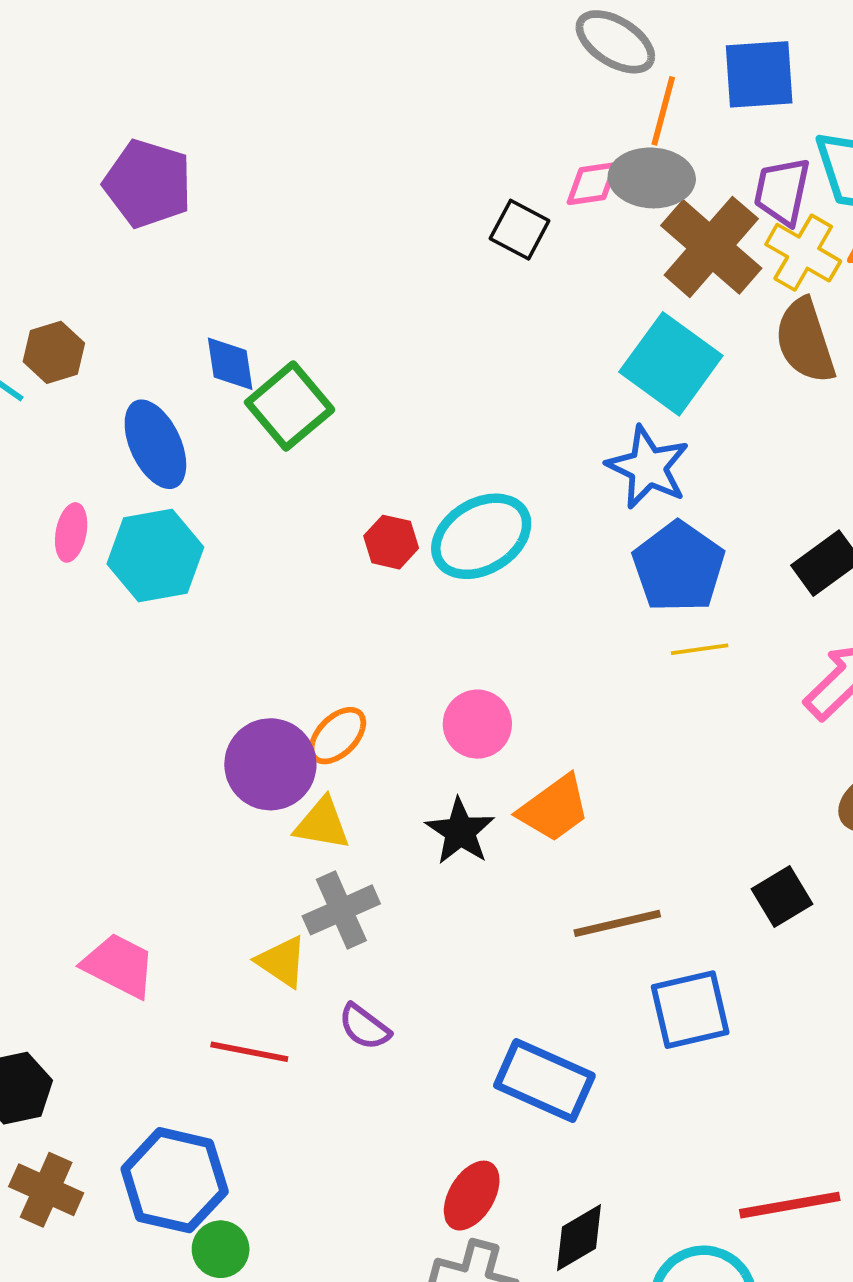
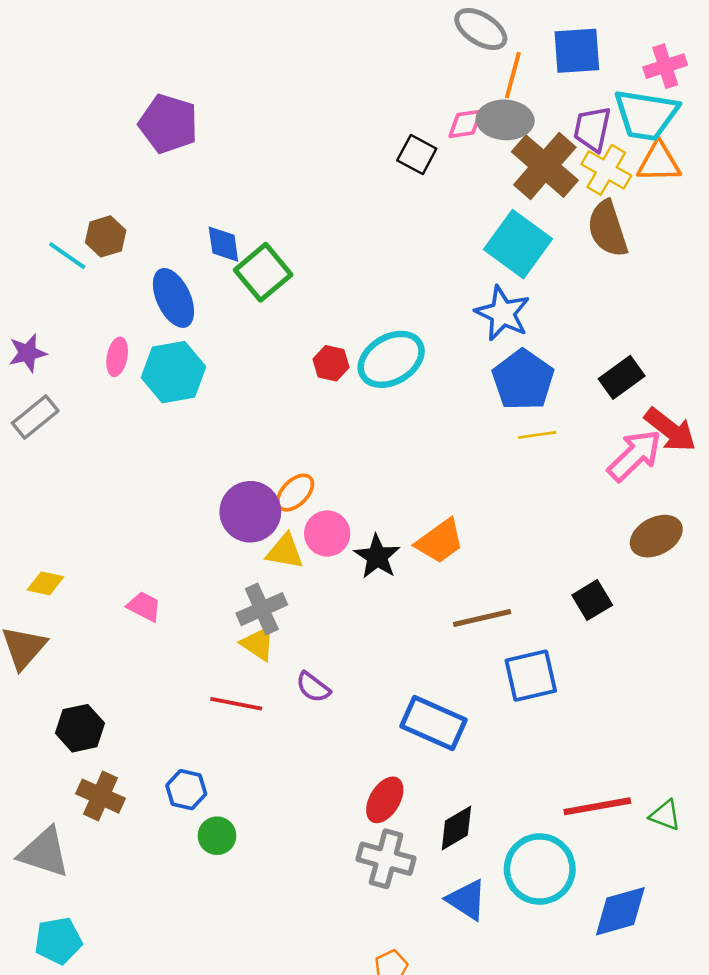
pink circle: (477, 724) -> (327, 534), moved
gray cross: (341, 910) -> (262, 609), moved
pink trapezoid: (119, 966) -> (144, 607), moved, size x0.7
blue hexagon: (175, 1180) -> (186, 790), size x0.6

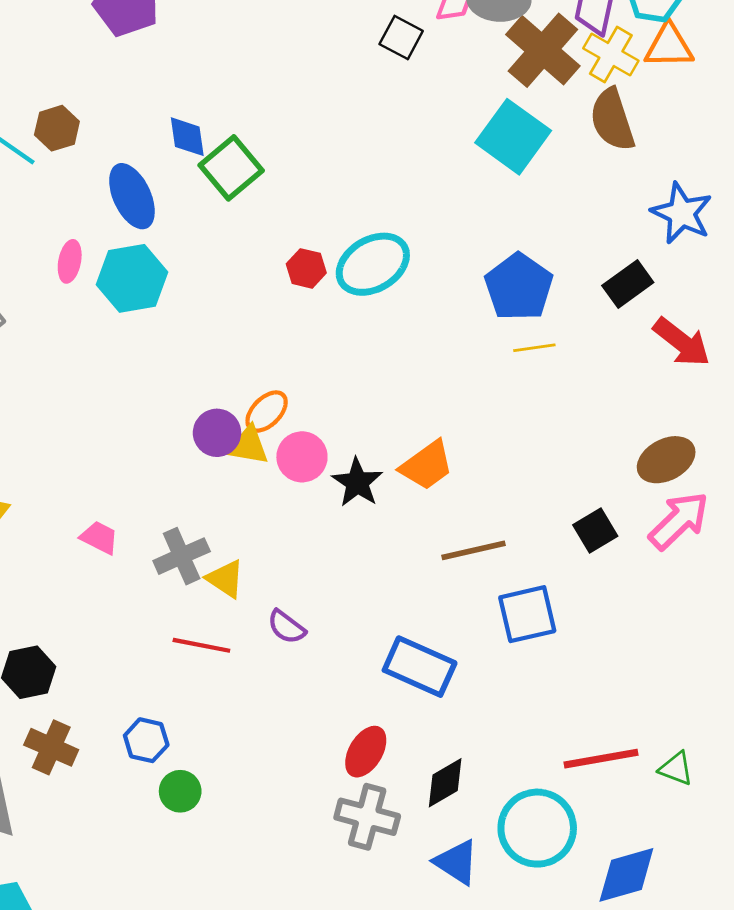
blue star: (503, 313) -> (682, 213), moved
pink arrow: (634, 455) -> (679, 521), moved
purple circle: (250, 512) -> (217, 433), size x0.7
yellow triangle: (285, 551) -> (248, 446), moved
gray cross: (262, 609) -> (182, 556), moved

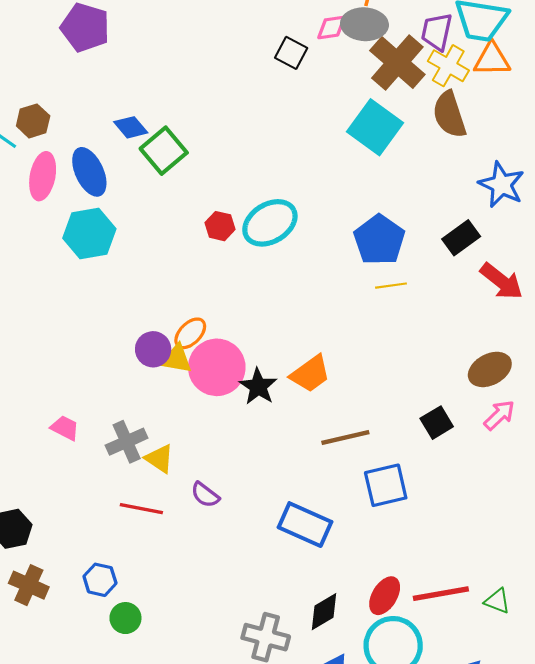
blue diamond: (187, 137) -> (131, 127), turned -32
pink ellipse: (70, 261) -> (43, 176), moved, size x1.5
pink circle: (302, 457) -> (217, 367), size x1.5
pink arrow: (679, 521) -> (499, 415), size x0.7
red ellipse: (366, 752) -> (385, 596), moved

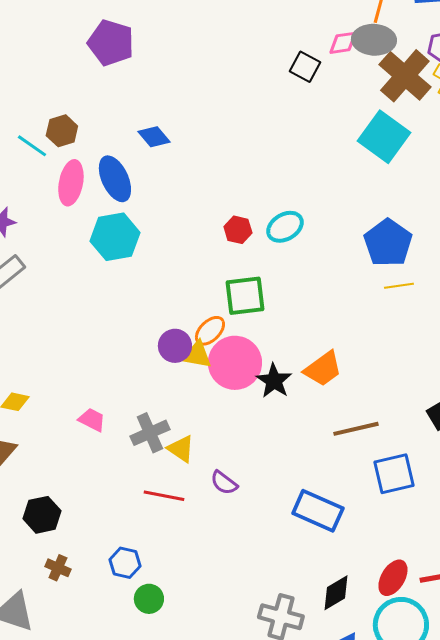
green square: (164, 151) -> (245, 296), moved, turned 33
cyan ellipse: (270, 223) -> (285, 227), size x0.7
brown cross: (29, 585) -> (58, 568), size x0.7

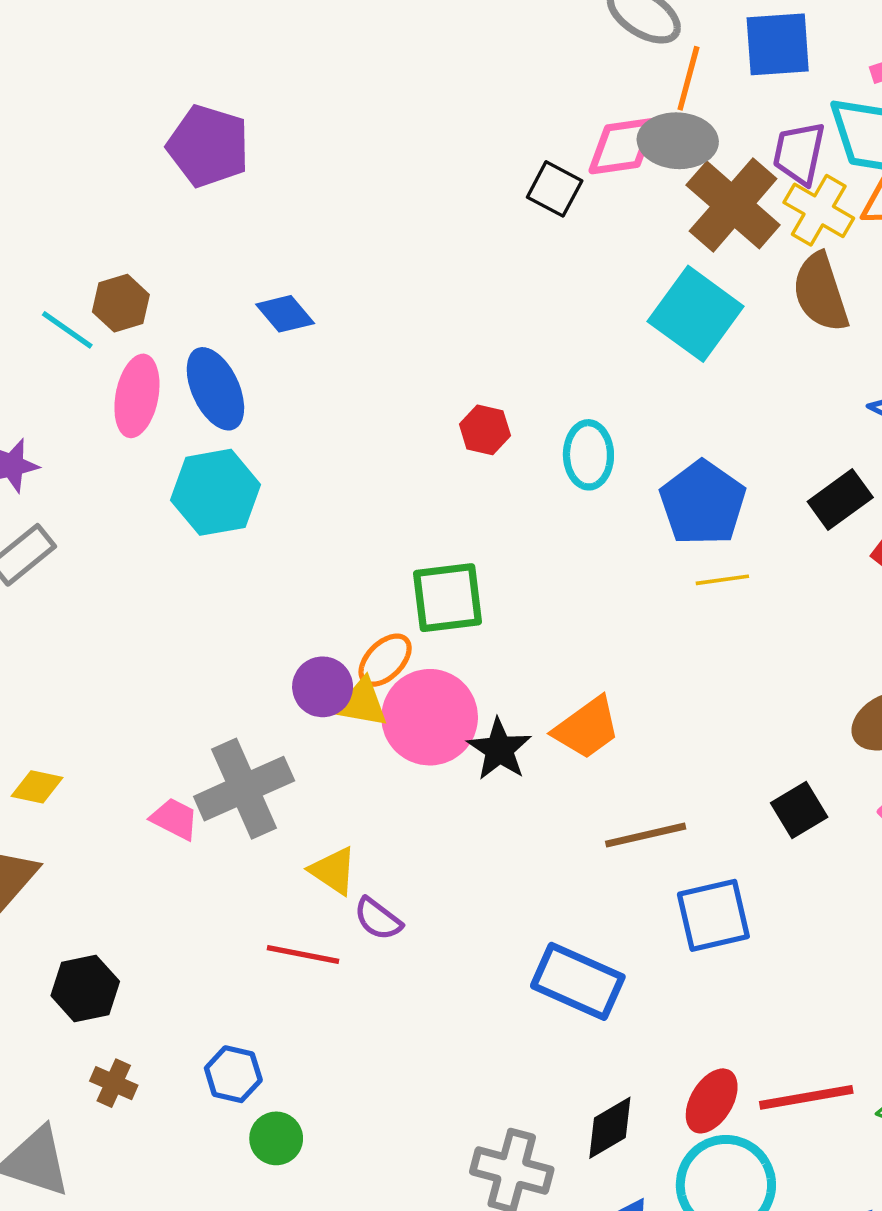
pink diamond: (343, 43) -> (622, 146), size x1.4
cyan ellipse: (285, 227) -> (588, 455), moved, turned -60
red hexagon: (238, 230) -> (485, 430), moved
gray cross: (150, 433) -> (244, 789), moved, size x1.4
purple semicircle: (224, 483) -> (378, 919), moved

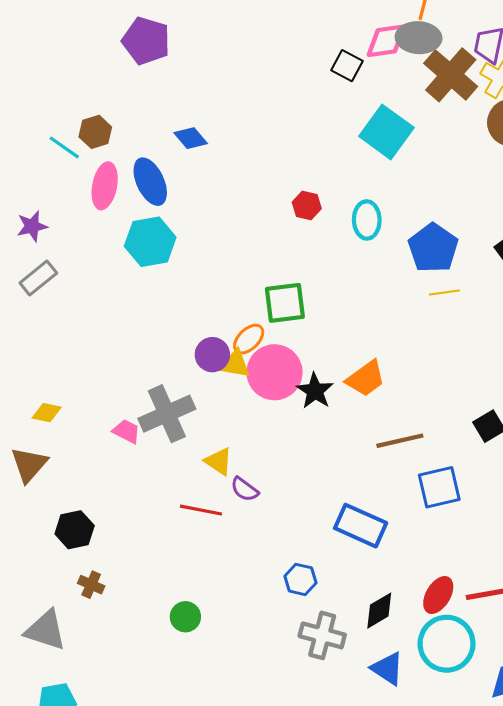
cyan square: (696, 314) -> (386, 132), moved
blue hexagon: (233, 1074) -> (300, 579), moved

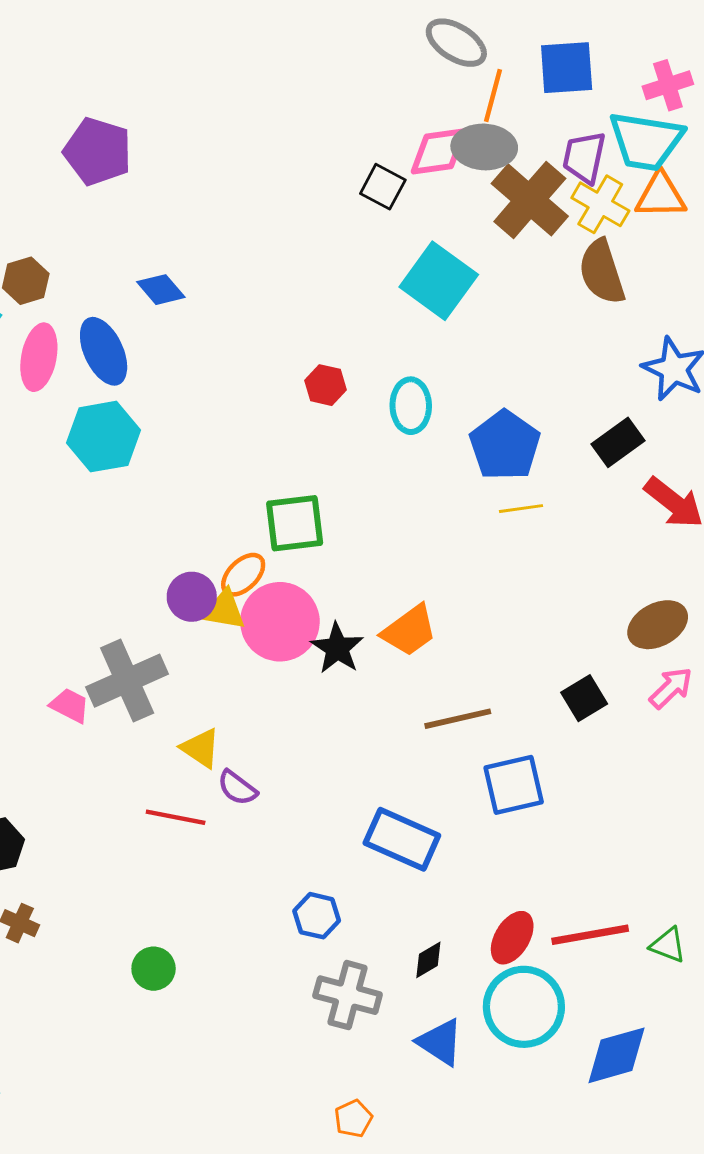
black diamond: (379, 611) -> (428, 960), size x0.7

